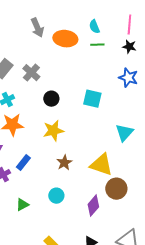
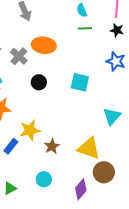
orange ellipse: (65, 39) -> (44, 45), moved
yellow star: (53, 131) -> (30, 130), moved

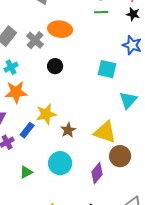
cyan square: (80, 82) -> (107, 69), moved
cyan circle: (44, 179) -> (60, 163), size x1.5

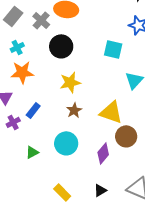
black circle: (55, 66) -> (61, 46), size x1.5
yellow star: (46, 114) -> (70, 82), moved

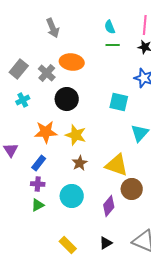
orange star: (22, 72) -> (46, 132), moved
yellow star: (70, 82) -> (76, 135), turned 30
purple cross: (13, 122) -> (38, 184), moved, turned 32

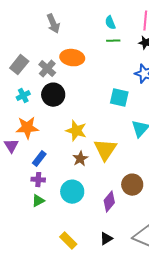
black circle: (67, 99) -> (53, 95), moved
orange star: (46, 132) -> (27, 128), moved
yellow triangle: (117, 165) -> (105, 150), moved, turned 45

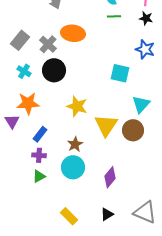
cyan cross: (23, 96) -> (24, 71), turned -32
brown star: (80, 159) -> (75, 144), moved
brown circle: (132, 185) -> (133, 130), moved

